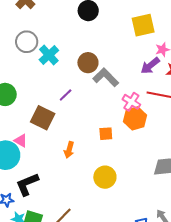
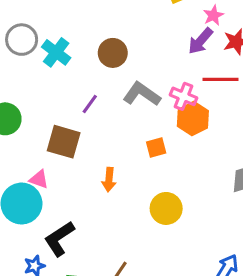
gray L-shape: (106, 77) -> (142, 94), moved

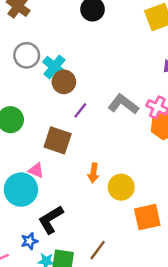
brown circle: (113, 53) -> (64, 82), moved
orange square: (156, 148) -> (147, 217), moved, size x1.6
yellow circle: (166, 208) -> (121, 187), moved

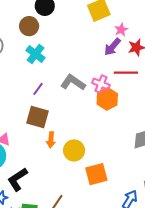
cyan cross: (54, 67) -> (36, 54), moved
brown circle: (64, 82) -> (29, 26), moved
brown square: (58, 140) -> (37, 117), moved

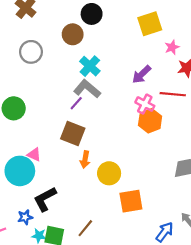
purple arrow: (112, 47) -> (142, 74), moved
cyan cross: (36, 54) -> (90, 66), moved
gray L-shape: (73, 82) -> (87, 89), moved

